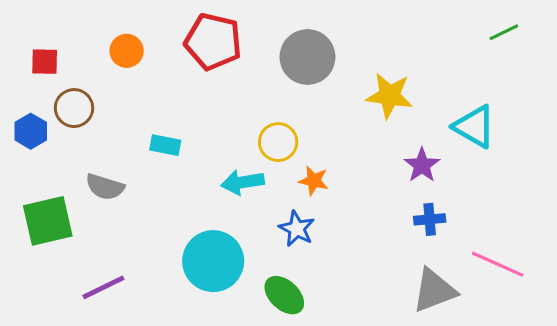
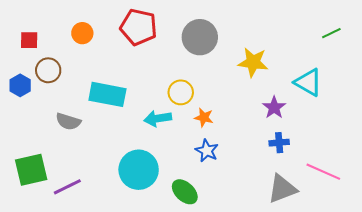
green line: (504, 32) -> (331, 33), moved
cyan rectangle: (165, 145) -> (107, 94), size x1.8
green square: (48, 221) -> (31, 170), moved
blue star: (297, 229) -> (207, 151), moved

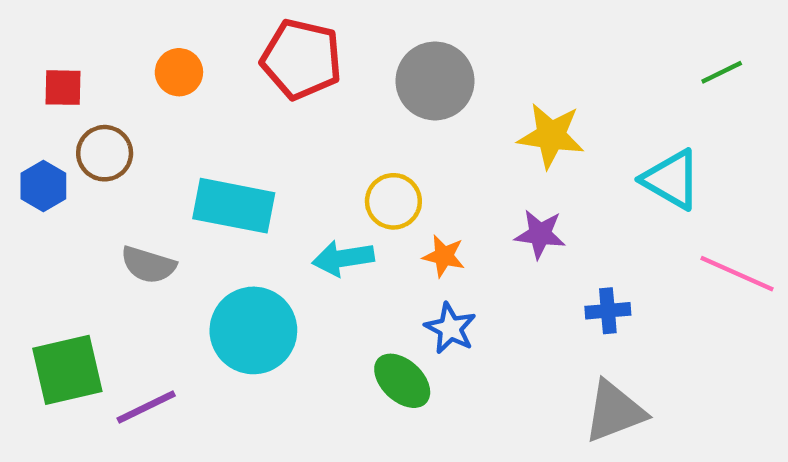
purple star: (274, 107) -> (540, 234), moved, turned -30
cyan circle: (139, 170) -> (253, 330), moved
pink line: (323, 172) -> (737, 274), moved
green ellipse: (185, 192) -> (402, 381), moved

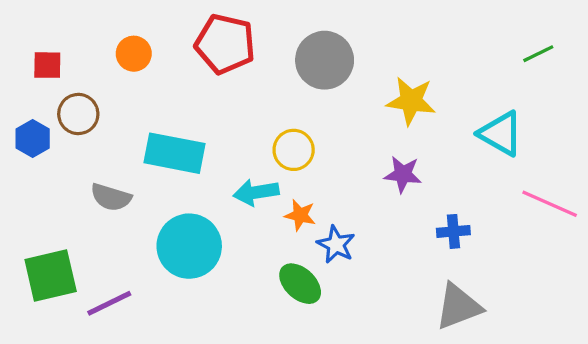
orange star: (444, 256) -> (300, 215), moved

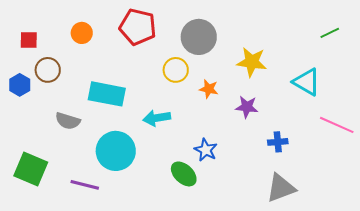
yellow circle: (294, 150) -> (176, 70), moved
orange star: (300, 215) -> (209, 89), moved
green square: (51, 275) -> (31, 169), turned 36
purple line: (109, 303) -> (85, 185), moved, turned 40

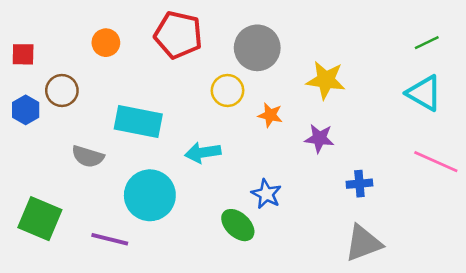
red square: (29, 40) -> (23, 54), moved
cyan triangle: (307, 82) -> (424, 93), moved

